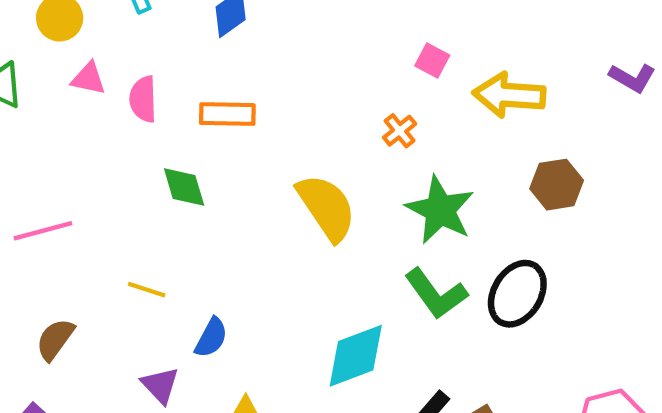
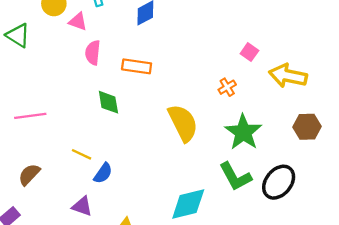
pink triangle: (88, 79) -> (78, 22), moved
blue semicircle: (211, 338) -> (103, 173), moved
purple triangle: (160, 385) -> (82, 206), turned -35

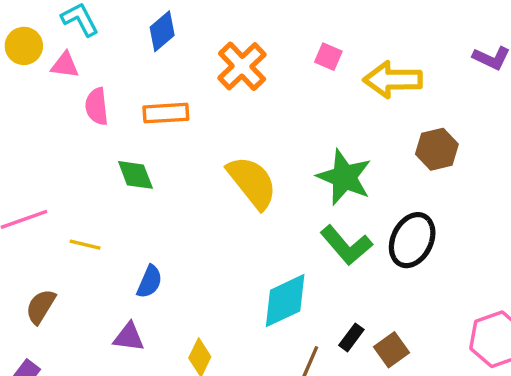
orange cross: (227, 87) -> (242, 66), moved, size x1.8
yellow line: (81, 154) -> (85, 245), moved

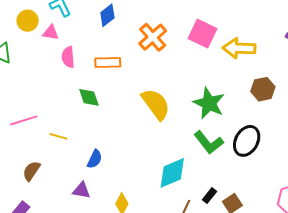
pink square: (328, 57) -> (203, 34), size x1.8

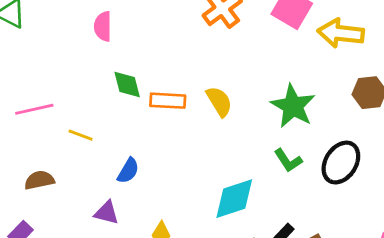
orange rectangle: (108, 62) -> (168, 101), moved
yellow semicircle: (156, 104) -> (219, 101), size x0.7
green L-shape: (209, 142) -> (288, 160), size x0.7
brown semicircle: (31, 171) -> (39, 180), turned 40

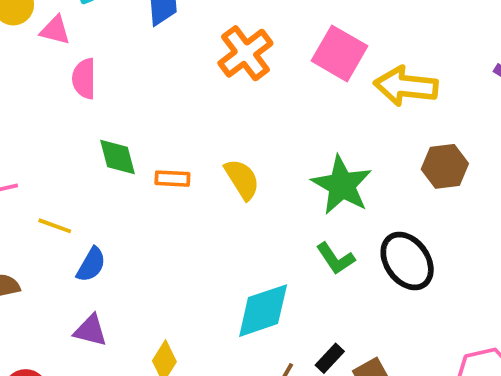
orange rectangle: (168, 101) -> (172, 179), size x0.7
black ellipse: (341, 163) -> (407, 261), turned -69
blue semicircle: (128, 171) -> (91, 265), moved

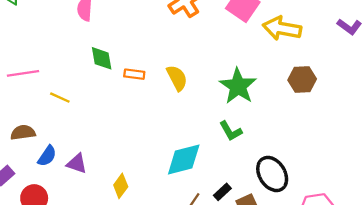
black ellipse: (407, 261) -> (272, 174), moved
blue semicircle: (91, 265) -> (47, 156), moved

